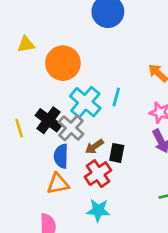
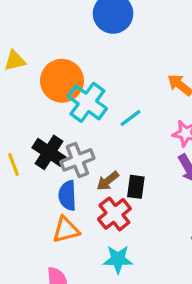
cyan line: (116, 97) -> (131, 118), turned 42
cyan cross: (85, 102) -> (87, 102), moved
gray cross: (71, 128) -> (77, 160), turned 30

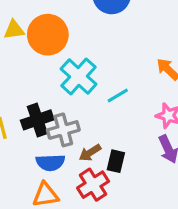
orange circle: (62, 81) -> (48, 35), moved
black cross: (49, 152) -> (37, 120), turned 32
blue semicircle: (67, 195) -> (50, 163), turned -96

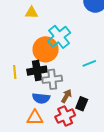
orange circle: (48, 35) -> (46, 49), moved
cyan cross: (79, 76) -> (59, 37), moved
brown arrow: (90, 153) -> (66, 96), turned 144

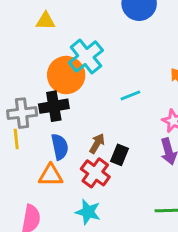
yellow line: (15, 72) -> (16, 139), moved
gray cross: (52, 79) -> (22, 113), moved
blue semicircle: (41, 98) -> (60, 147), turned -108
red cross: (65, 116) -> (95, 173), turned -30

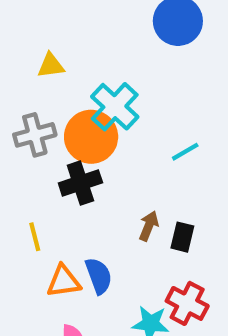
gray cross: (22, 113) -> (35, 135), moved
blue semicircle: (60, 147) -> (99, 276), moved
red cross: (95, 173) -> (187, 303), moved
orange triangle: (51, 175) -> (64, 281), moved

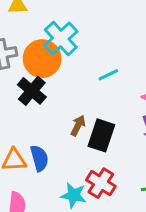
black cross: (80, 183) -> (32, 91), turned -36
black rectangle: (182, 237) -> (101, 135), size x1.5

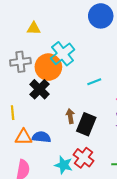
brown arrow: (78, 126) -> (70, 116), turned -40
blue semicircle: (39, 158) -> (41, 137), turned -72

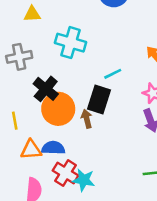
cyan cross: (63, 54) -> (71, 43), turned -30
orange circle: (48, 67) -> (58, 109), moved
black rectangle: (86, 124) -> (99, 100), moved
red cross: (83, 158) -> (66, 173), moved

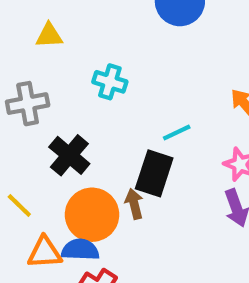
cyan cross: (71, 43) -> (110, 82), size x0.7
orange circle: (58, 109) -> (92, 215), moved
yellow line: (15, 121) -> (19, 206), turned -36

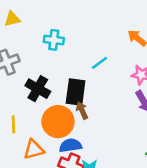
black rectangle: (154, 173) -> (76, 92), moved
yellow line: (19, 206) -> (13, 124), turned 54
blue semicircle: (80, 250) -> (70, 145), moved

